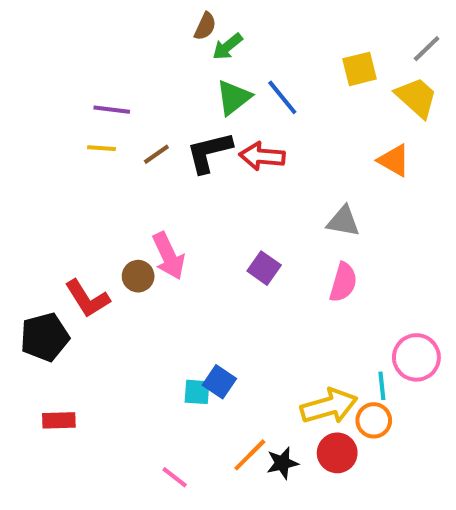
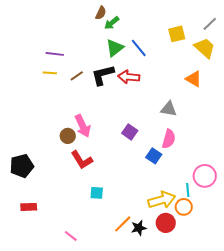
red L-shape: (87, 298) -> (82, 160), moved
blue square: (219, 382) -> (154, 156), moved
pink line: (175, 477) -> (71, 236), moved

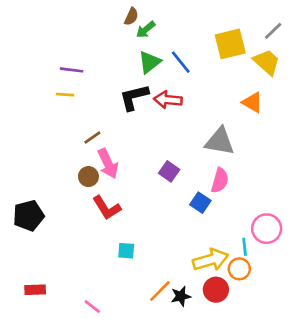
yellow square: (177, 34) -> (230, 44), size x1.4
brown line: (77, 76) -> (92, 138), moved
gray triangle: (169, 109) -> (220, 141), size x1.4
red rectangle: (29, 207) -> (35, 290), moved

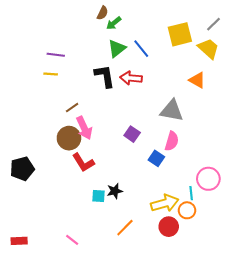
black L-shape: (134, 97) -> (105, 76), turned 95
brown circle: (88, 177) -> (69, 138), size x1.5
red rectangle: (35, 290) -> (19, 241), moved
black star: (181, 296) -> (115, 191), moved

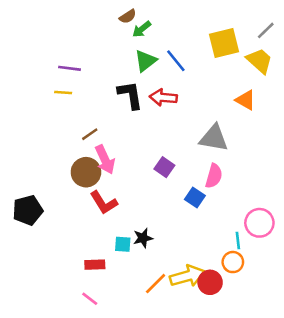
brown semicircle: (103, 13) -> (128, 16), turned 32
yellow arrow: (165, 203) -> (187, 276), moved
red rectangle: (19, 241) -> (95, 265), moved

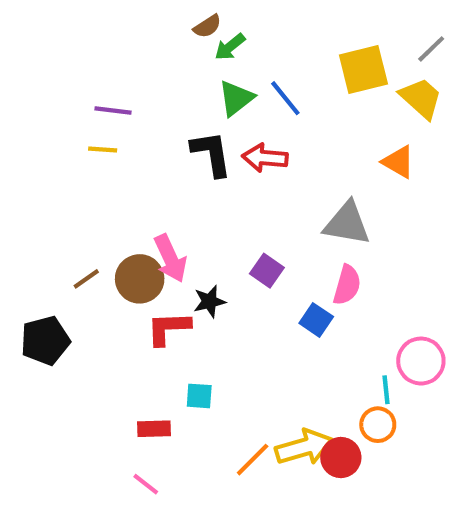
brown line: (90, 134) -> (86, 279), moved
red L-shape: (104, 203) -> (168, 328), turned 120
black star: (143, 238) -> (209, 301), moved

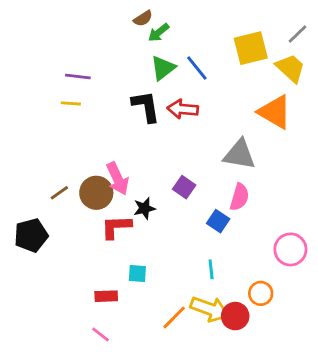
orange triangle: (398, 162) -> (275, 112), size x1.5
cyan line: (386, 390) -> (211, 269), moved
yellow arrow: (304, 447) -> (210, 309), turned 36

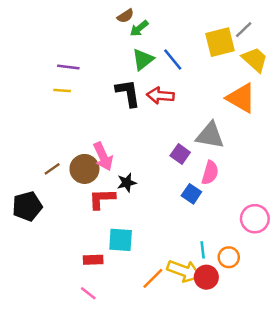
gray line: (298, 34) -> (244, 30), moved
purple square: (184, 187) -> (180, 154), moved
cyan line: (211, 269) -> (203, 250), moved
cyan square: (137, 274) -> (121, 240), size x1.5

